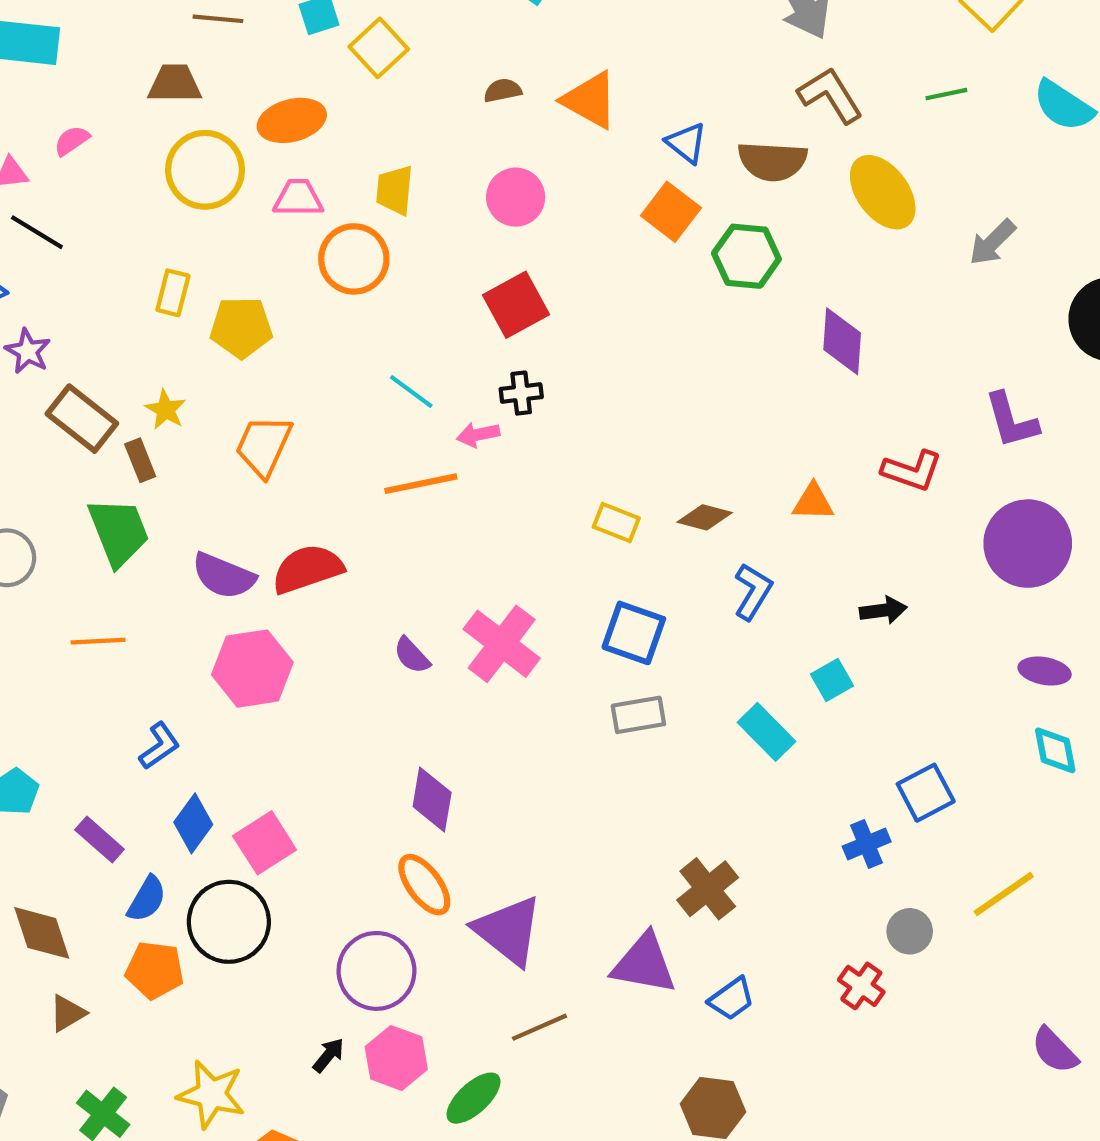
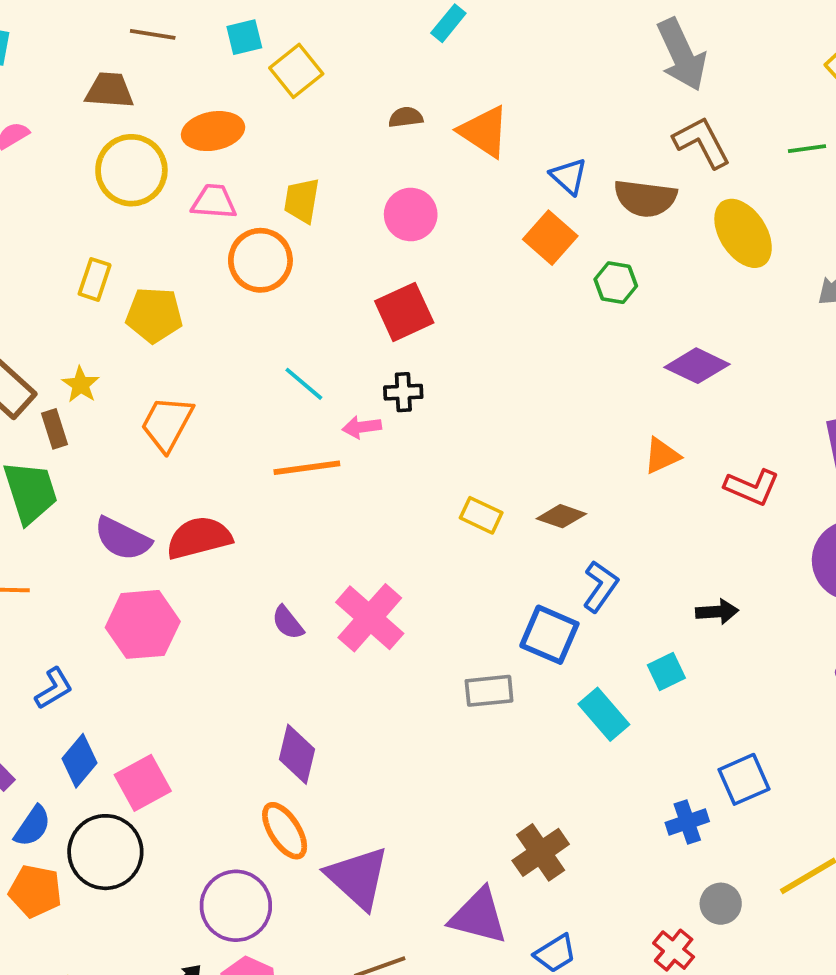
green hexagon: (746, 256) -> (616, 283), size x0.7
purple diamond: (842, 341) -> (697, 366), turned -72
orange triangle: (813, 502) -> (662, 456), moved, turned -30
blue square: (634, 633) -> (549, 635), moved

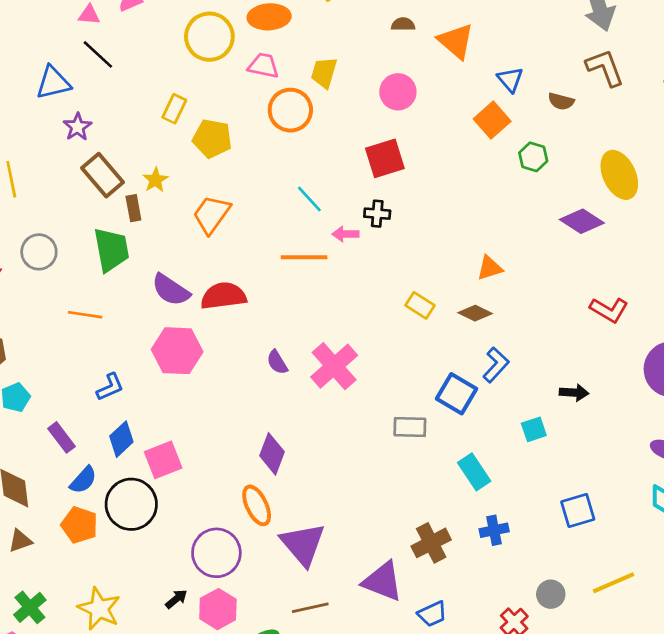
brown semicircle: (645, 198) -> (561, 101), size x0.6
yellow ellipse: (743, 233) -> (619, 175), moved
orange triangle: (662, 456) -> (490, 268), moved
cyan rectangle: (604, 714) -> (474, 472), moved
blue cross: (687, 822) -> (494, 530), moved

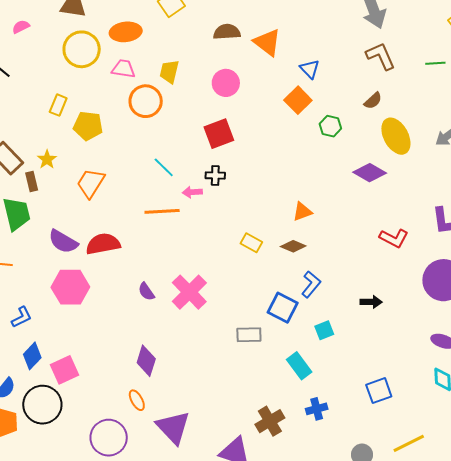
brown semicircle: (403, 24) -> (227, 32), size x1.5
brown semicircle: (561, 101) -> (373, 101), moved, turned -54
cyan square: (534, 429) -> (324, 330), moved
orange ellipse: (257, 505) -> (137, 400), size x0.7

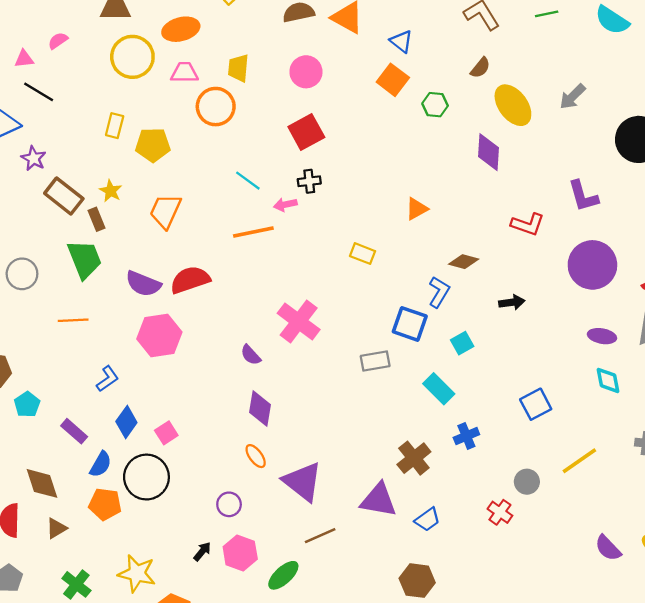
purple diamond: (370, 173) -> (489, 152), turned 72
brown diamond: (293, 246) -> (464, 262), moved
purple semicircle: (146, 292) -> (251, 355), moved
pink square: (65, 370) -> (166, 433), size x0.7
purple circle: (109, 438) -> (229, 504), size x0.6

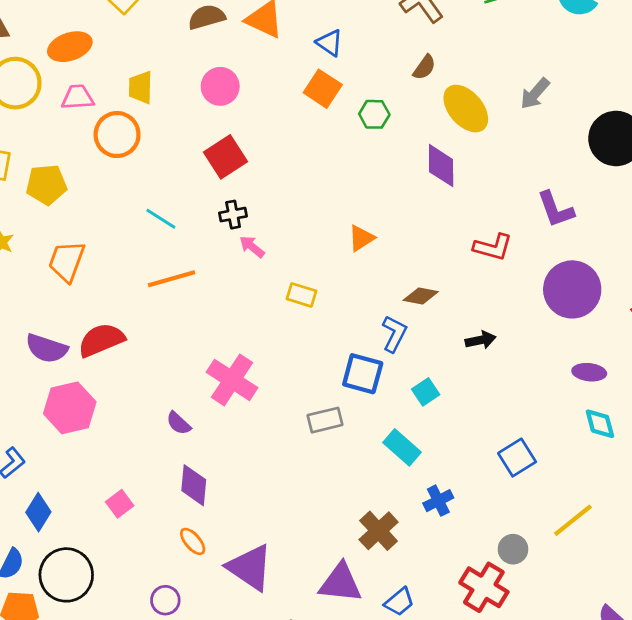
pink arrow: (285, 205) -> (252, 247), moved, turned 55
pink square: (166, 433) -> (120, 504), moved
red cross: (500, 512) -> (484, 587), size x1.6

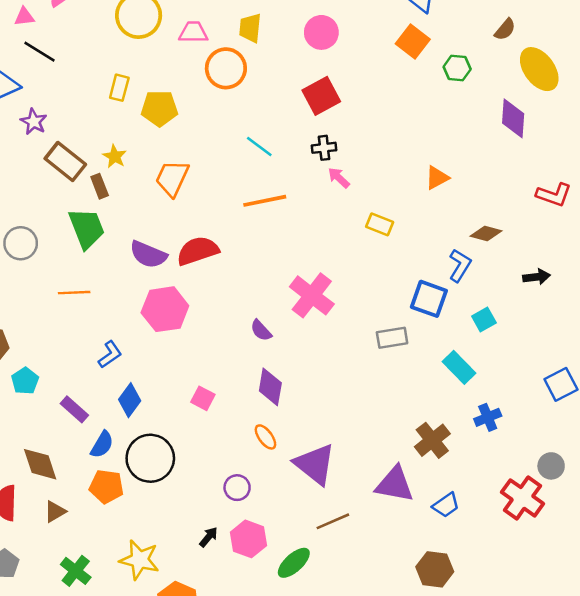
pink square: (120, 504) -> (203, 398), turned -30

